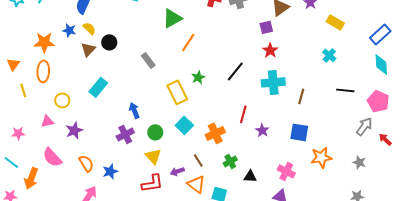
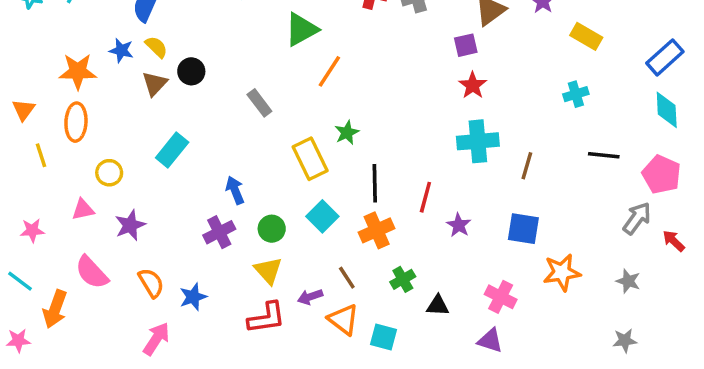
cyan cross: (329, 55) -> (576, 94), turned 32
black line: (235, 71) -> (375, 183), moved, turned -40

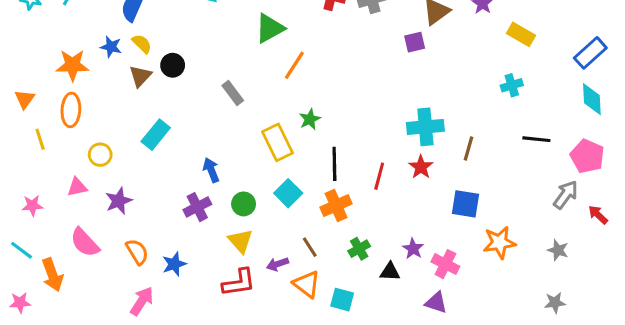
red star: (473, 85) -> (421, 167), moved
purple star: (459, 225) -> (413, 249), moved
orange arrow: (55, 309) -> (52, 275), turned -40

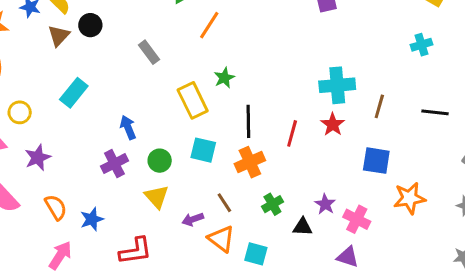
black line: (536, 139) -> (435, 112), moved
cyan square: (288, 193) -> (203, 150), turned -32
red L-shape: (239, 283) -> (136, 251), moved

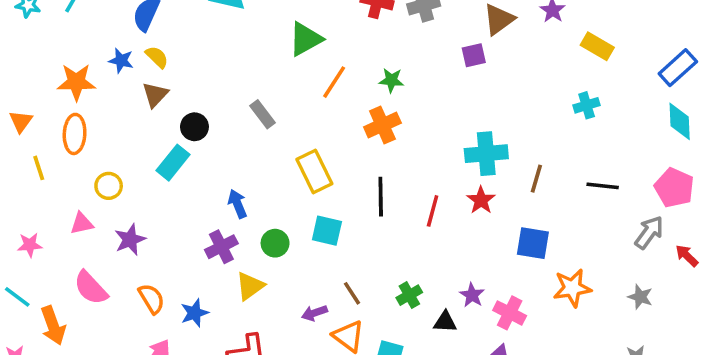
black circle: (90, 25) -> (194, 127), moved
green star: (224, 78) -> (391, 80), moved, turned 30
orange cross: (250, 162) -> (382, 125), moved
yellow triangle: (157, 197) -> (250, 286), moved, turned 36

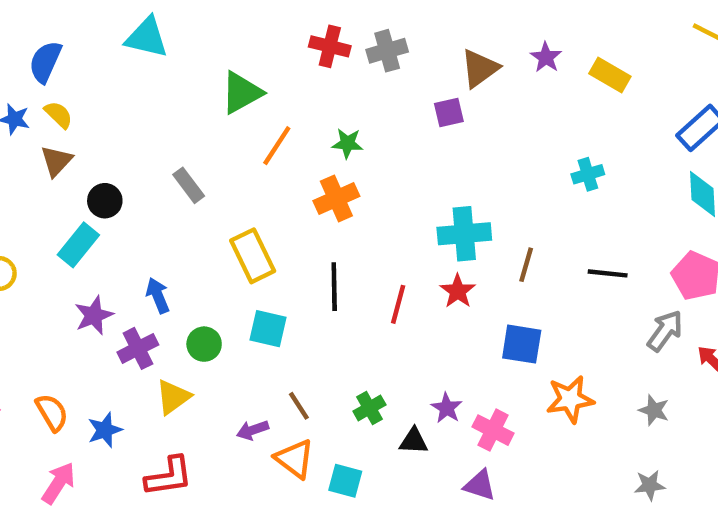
yellow rectangle: (597, 46) -> (610, 75), moved
purple star: (130, 240) -> (94, 315), moved

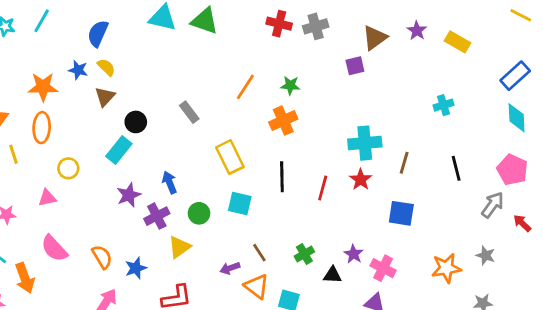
green triangle: (242, 93) -> (205, 21), moved, turned 48
black line: (608, 273) -> (456, 168), turned 70
orange star: (570, 399) -> (446, 268), moved

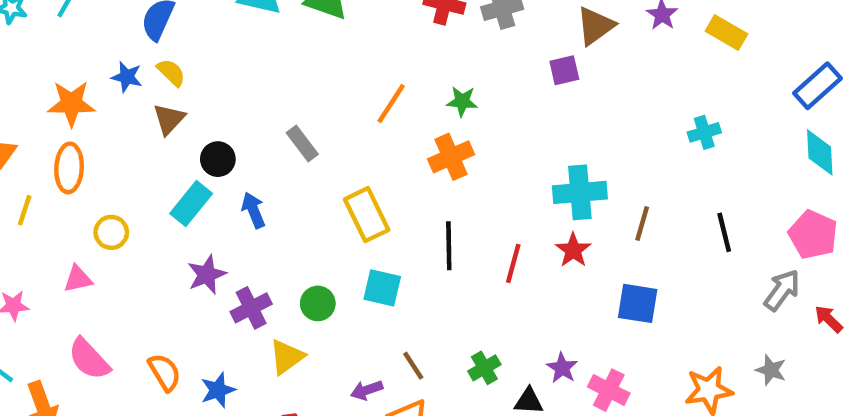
yellow line: (14, 154) -> (25, 210), turned 36
blue arrow: (169, 182) -> (253, 210), moved

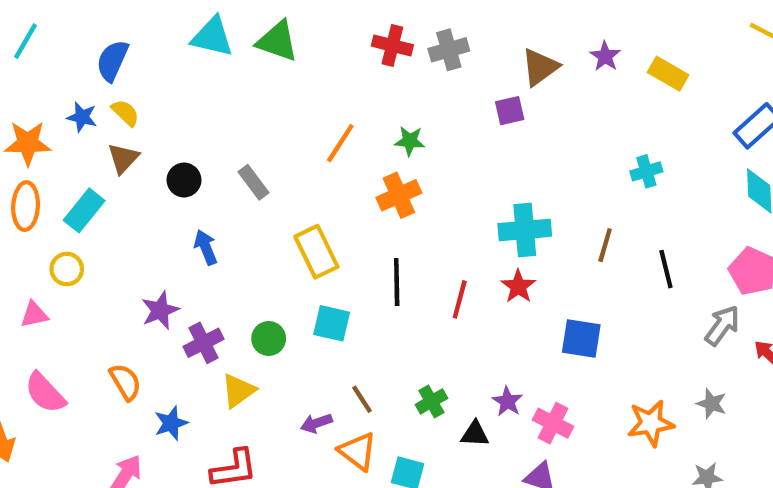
black circle: (218, 159) -> (184, 180), moved
cyan rectangle: (191, 203) -> (84, 210), moved
brown line: (642, 223) -> (605, 245), moved
orange semicircle: (165, 372) -> (125, 382), moved

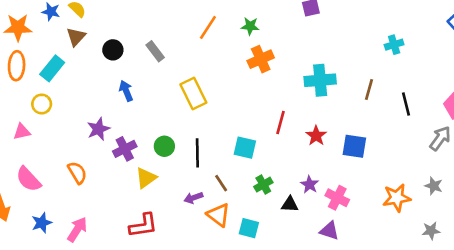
orange cross: (399, 195) -> (261, 59), moved
black line: (397, 282) -> (197, 153), moved
red star: (518, 286) -> (316, 136), moved
cyan square: (332, 323) -> (245, 148), moved
blue star: (171, 423) -> (42, 223), moved

